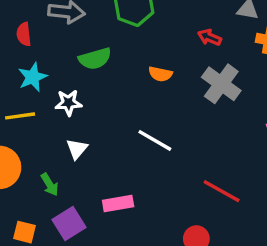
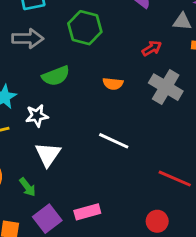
red arrow: (210, 37) -> (152, 48), turned 132
white triangle: (77, 149) -> (48, 154), size x1.4
pink rectangle: (118, 204) -> (87, 212), moved

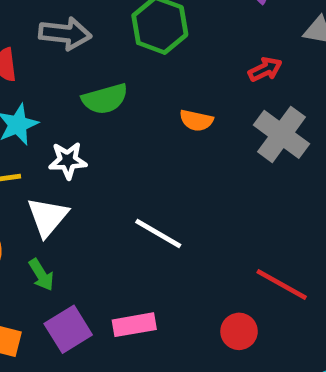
white line: (114, 141) -> (158, 234), moved
white triangle: (48, 154) -> (48, 217), moved
red circle: (157, 221) -> (239, 331), moved

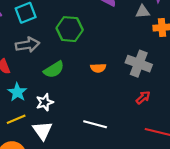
red arrow: (265, 69) -> (143, 97), moved

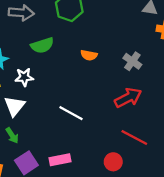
gray cross: (139, 64) -> (132, 61), size x0.7
red arrow: (143, 97) -> (128, 98), size x1.6

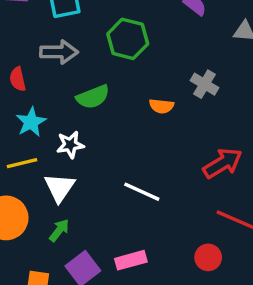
gray cross: (132, 61) -> (205, 84), moved
green arrow: (12, 135) -> (59, 230), turned -105

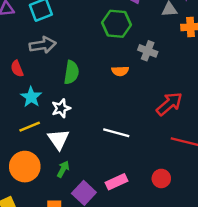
green hexagon: (128, 39) -> (117, 24), moved
green semicircle: (93, 97) -> (71, 72), turned -50
red circle: (208, 257) -> (161, 178), moved

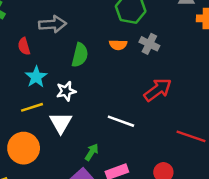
gray cross: (148, 51) -> (149, 44), moved
orange semicircle: (120, 71) -> (118, 45), moved
red arrow: (169, 104) -> (158, 90), moved
green arrow: (63, 169) -> (92, 152), moved

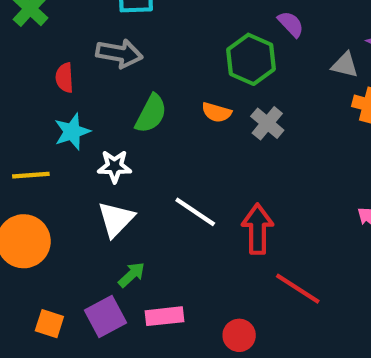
red arrow: (158, 90) -> (257, 229), moved, turned -68
yellow line: (32, 107) -> (31, 175), moved
white line: (121, 121) -> (195, 212), moved
white triangle: (61, 123) -> (116, 219), moved

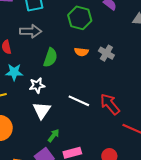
green hexagon: (251, 59) -> (80, 18), moved
cyan star: (72, 132) -> (14, 72), turned 30
red arrow: (257, 229) -> (110, 104), turned -30

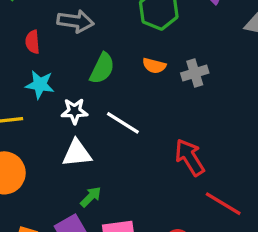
gray cross: (106, 53) -> (195, 73), turned 35
white line: (79, 101) -> (123, 123), moved
white triangle: (42, 110) -> (77, 153), turned 42

